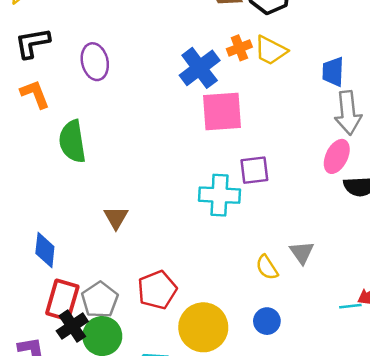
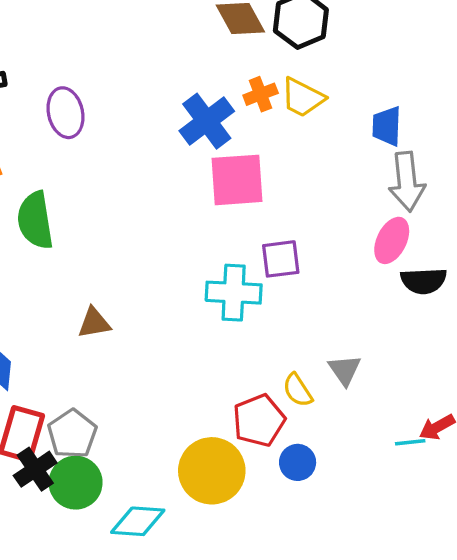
brown triangle: (116, 218) -> (94, 323), turned 50
red pentagon: (157, 290) -> (259, 420), moved

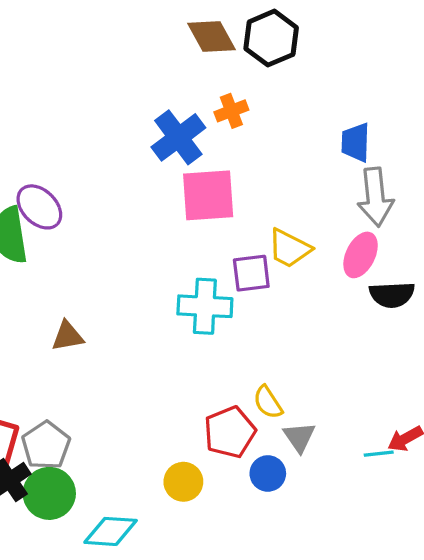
yellow trapezoid: (303, 98) -> (289, 248), moved
purple ellipse: (65, 113) -> (39, 207), moved, turned -33
gray triangle: (345, 370) -> (299, 437), moved
yellow circle: (212, 471) -> (183, 482), size x0.6

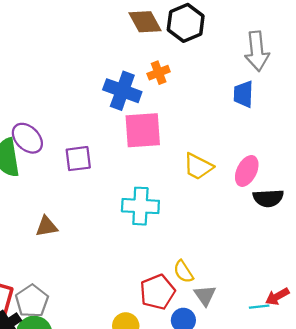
blue cross: (178, 137) -> (122, 91), turned -33
gray arrow: (375, 197) -> (257, 51), moved
purple square: (251, 273) -> (78, 159), moved

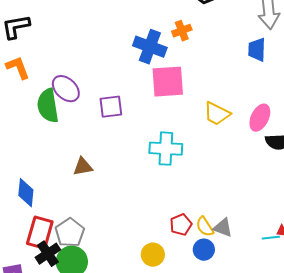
yellow semicircle: (183, 272) -> (205, 227), moved
red pentagon: (157, 292) -> (181, 225), size x0.7
gray triangle: (205, 295) -> (223, 228), turned -35

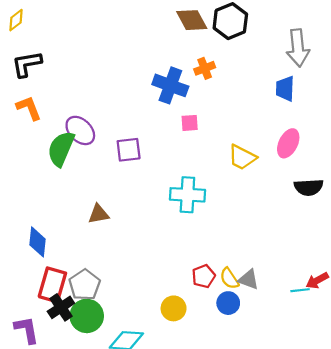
pink square: (168, 82) -> (190, 123), size x0.5
green semicircle: (48, 106) -> (61, 149), turned 32
pink ellipse: (260, 118) -> (288, 143), moved

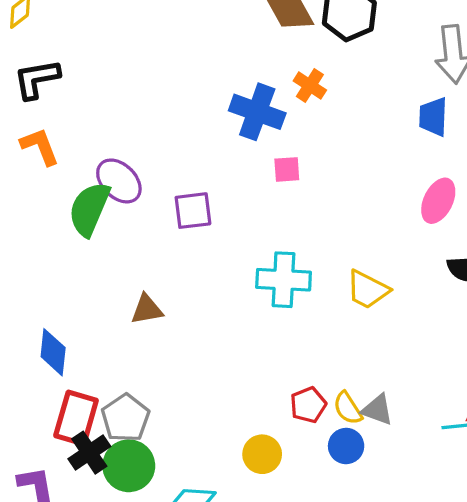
orange cross: (205, 68) -> (310, 85), turned -36
yellow trapezoid: (242, 157) -> (367, 290), moved

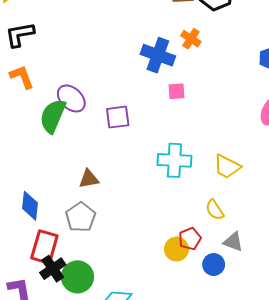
yellow semicircle: (348, 408) -> (215, 210), moved
gray pentagon: (125, 418) -> (81, 217), moved
yellow circle: (262, 454) -> (176, 249), moved

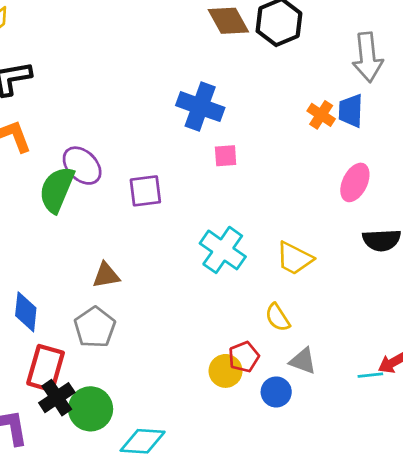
orange cross: (191, 39) -> (321, 115), moved
cyan cross: (174, 160) -> (223, 250), turned 32

